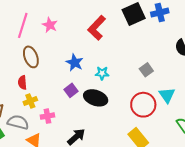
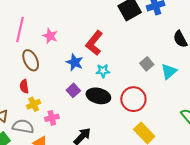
pink star: (50, 25) -> (50, 36), moved
red L-shape: (97, 28) -> (94, 43), moved
cyan triangle: (167, 95) -> (169, 71), moved, turned 30
red circle: (143, 105) -> (133, 99), moved

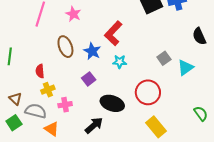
pink star: (50, 36) -> (73, 14), moved
brown ellipse: (31, 60) -> (65, 47), moved
black ellipse: (98, 96) -> (112, 103), moved

